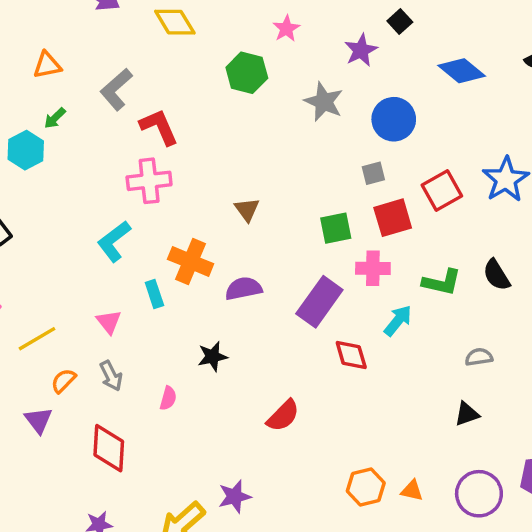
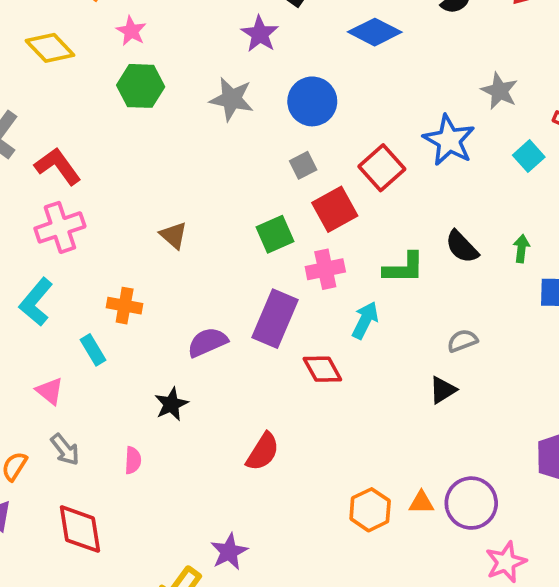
pink star: (286, 29) -> (131, 31), moved
orange cross: (191, 262) -> (125, 306), size x0.7
purple semicircle: (244, 289) -> (207, 342), moved
black triangle: (467, 414) -> (443, 390), moved
purple circle: (479, 494) -> (471, 503), moved

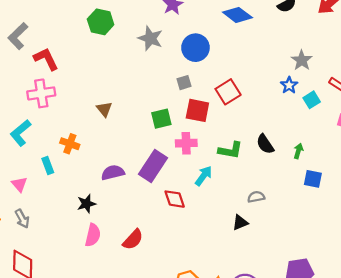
blue star: (449, 140) -> (289, 85), moved, size x0.6
red square: (335, 209) -> (197, 110), turned 30
pink semicircle: (133, 460) -> (93, 235), moved, size x1.5

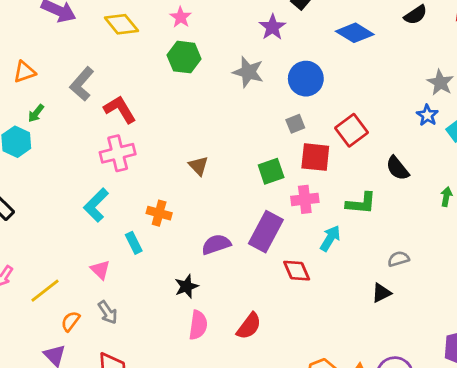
black semicircle: (265, 144) -> (397, 168), moved

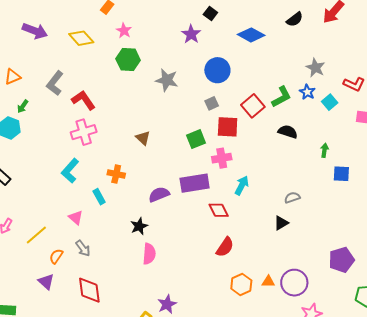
gray star: (248, 72) -> (167, 80), moved
black semicircle: (397, 168) -> (288, 132), turned 150
green L-shape: (361, 203) -> (281, 97), moved, turned -30
purple rectangle: (266, 232) -> (195, 183), turned 56
red semicircle: (249, 326) -> (225, 247), moved

